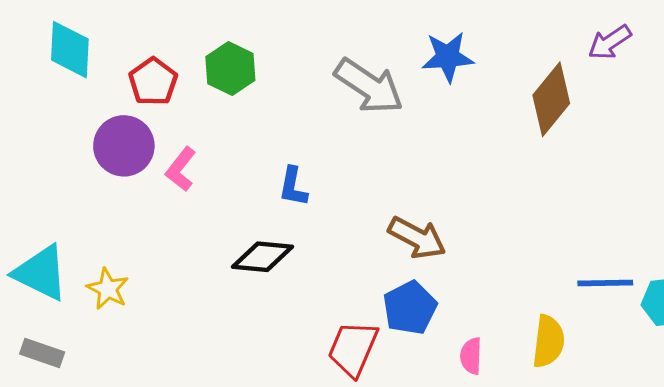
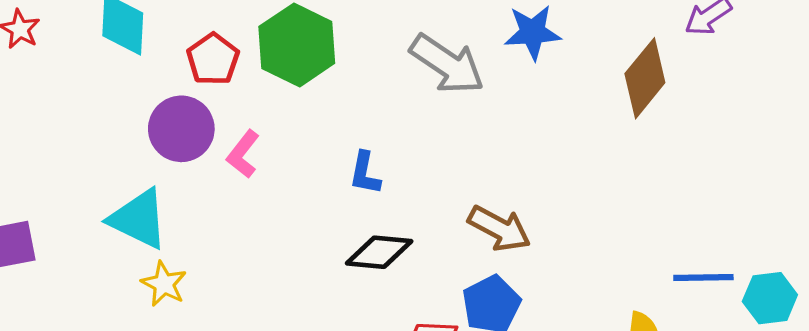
green hexagon: (230, 69) -> (297, 45), size x1.4
black diamond: (262, 257) -> (379, 252), moved
cyan triangle: (41, 273) -> (139, 219), moved

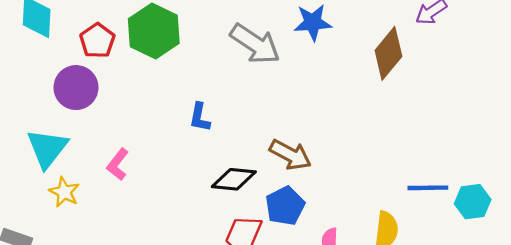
pink L-shape: (243, 154) -> (118, 164), moved
cyan triangle: (139, 219) -> (47, 148), turned 42
black diamond: (379, 252) -> (234, 179), moved

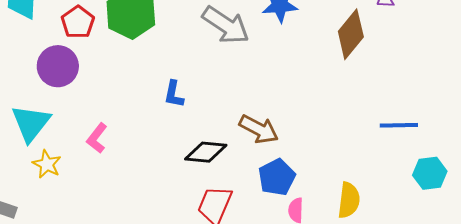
blue line: (428, 188) -> (399, 125), moved
blue pentagon: (285, 206) -> (277, 177), moved

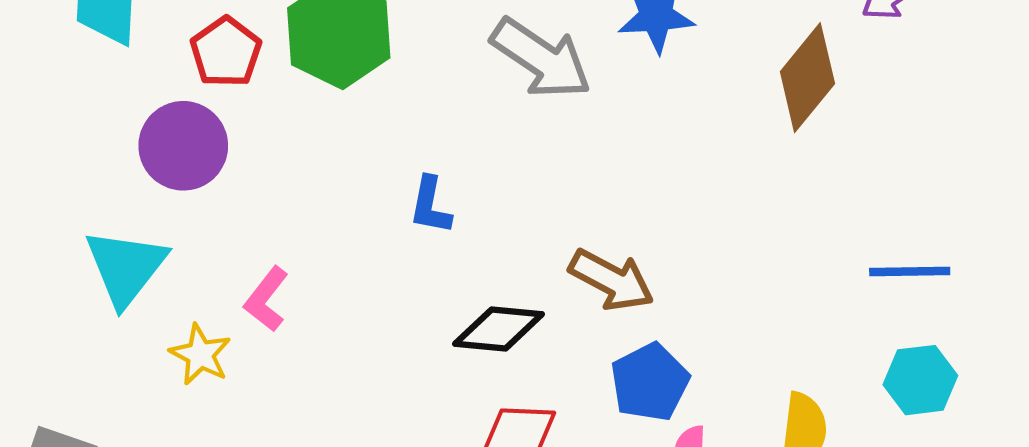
yellow star: (47, 164) -> (200, 355), moved
cyan hexagon: (430, 173) -> (920, 380), moved

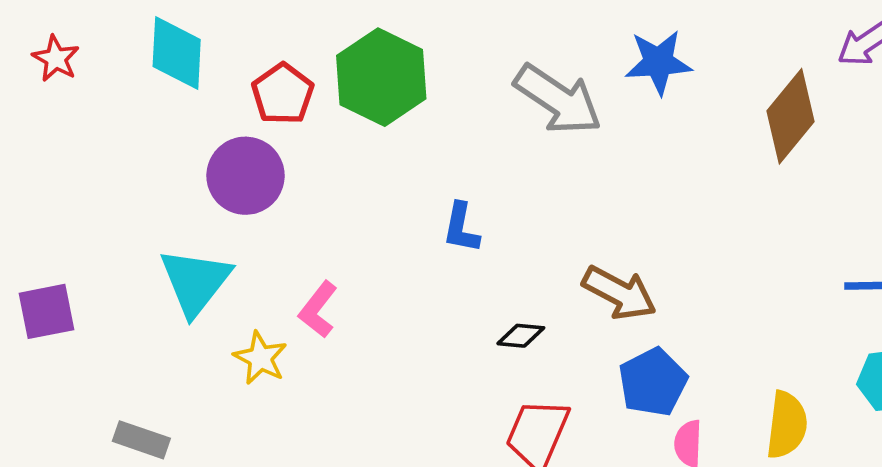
black diamond: (499, 329) -> (521, 336), size x0.6

